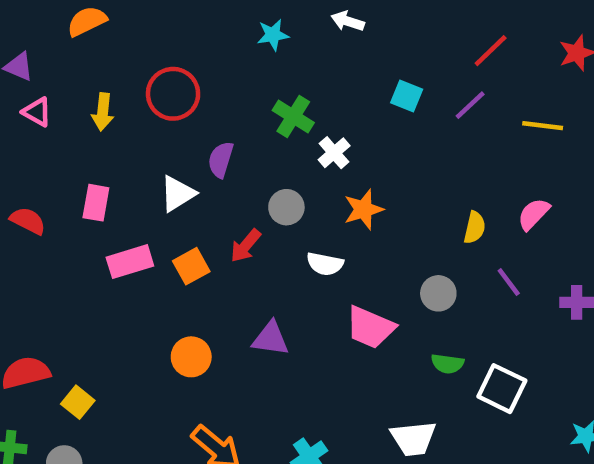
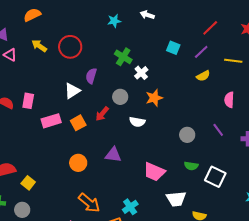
yellow arrow: (103, 112) -> (39, 46), moved, turned 119
pink rectangle: (96, 203) -> (28, 101), moved
pink semicircle: (534, 214) -> (229, 100), turned -42
yellow semicircle: (475, 228) -> (203, 76), moved, turned 48
pink trapezoid: (370, 327) -> (154, 172), moved

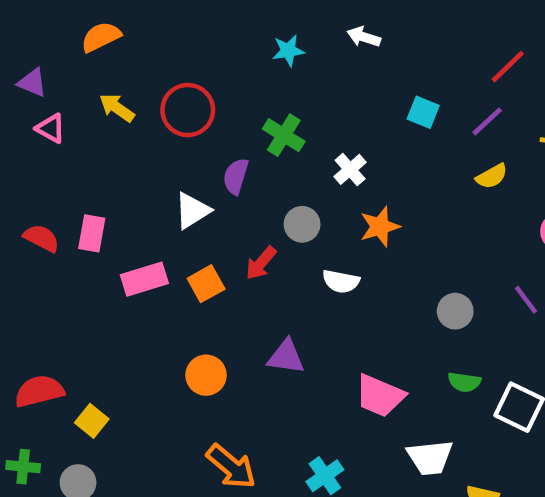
green cross: (123, 57) -> (284, 135), moved

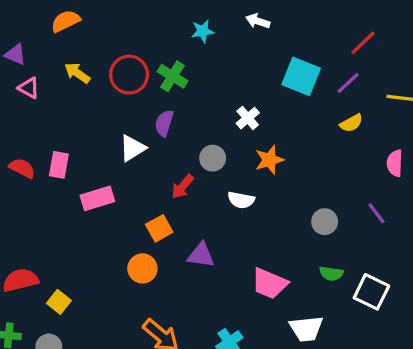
cyan square: (423, 112) -> (301, 76), size x1.6
green cross: (284, 135) -> (173, 76), moved
orange square: (206, 284) -> (159, 228), moved

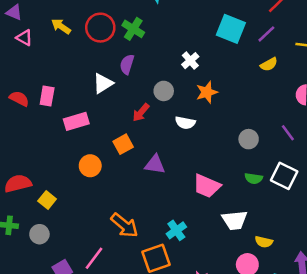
orange circle: (142, 268) -> (90, 166), moved
white square: (371, 292) -> (284, 176), moved

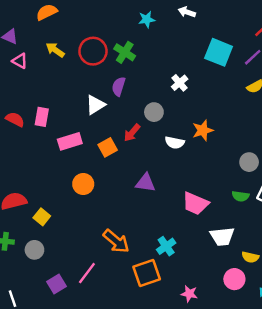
orange star: (207, 92) -> (203, 130), moved
gray circle: (249, 139) -> (249, 162), moved
orange square: (123, 144) -> (108, 147), moved

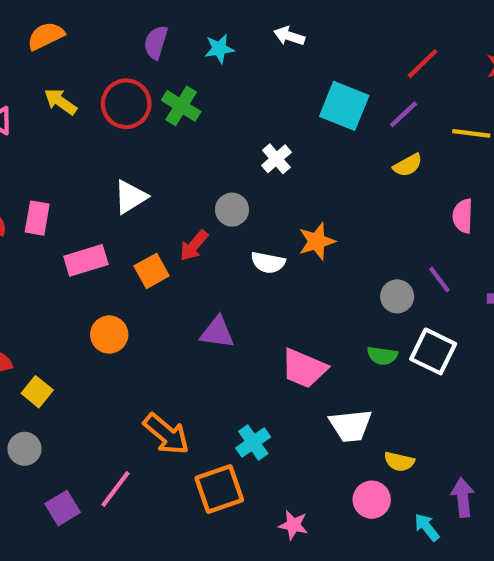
purple semicircle: (119, 86) -> (156, 42), moved

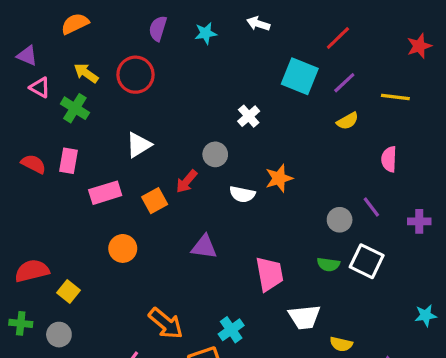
red line: (423, 64) -> (338, 38), moved
green cross: (181, 106) -> (75, 108), moved
pink trapezoid: (304, 368) -> (269, 274), turned -123

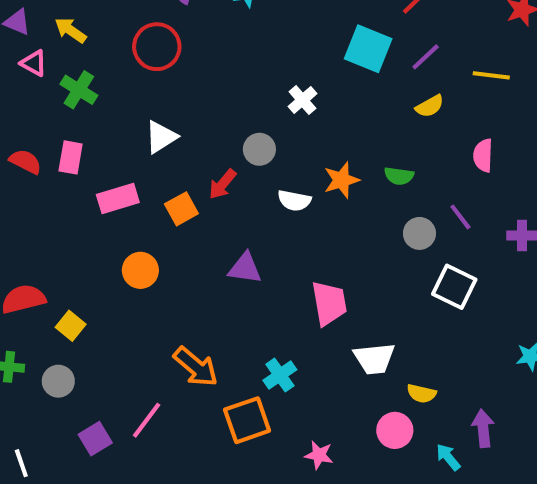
yellow arrow: (86, 73) -> (71, 30), moved
green semicircle: (328, 264) -> (399, 176), moved

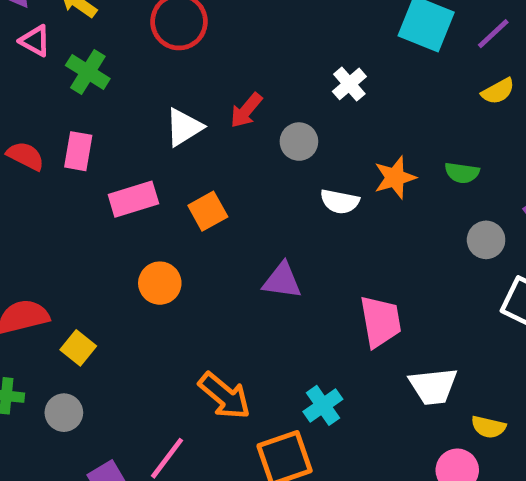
red arrow: (222, 184) -> (246, 110), moved

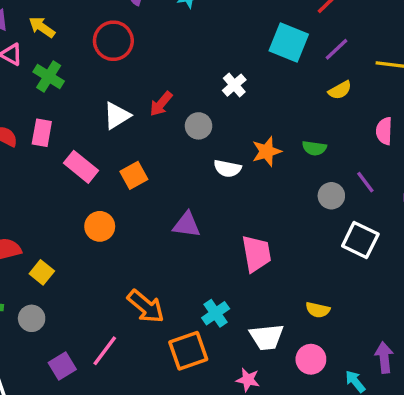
pink rectangle: (133, 199) -> (81, 167), turned 56
white trapezoid: (433, 386) -> (267, 337), moved
yellow semicircle: (488, 427) -> (318, 310), moved

